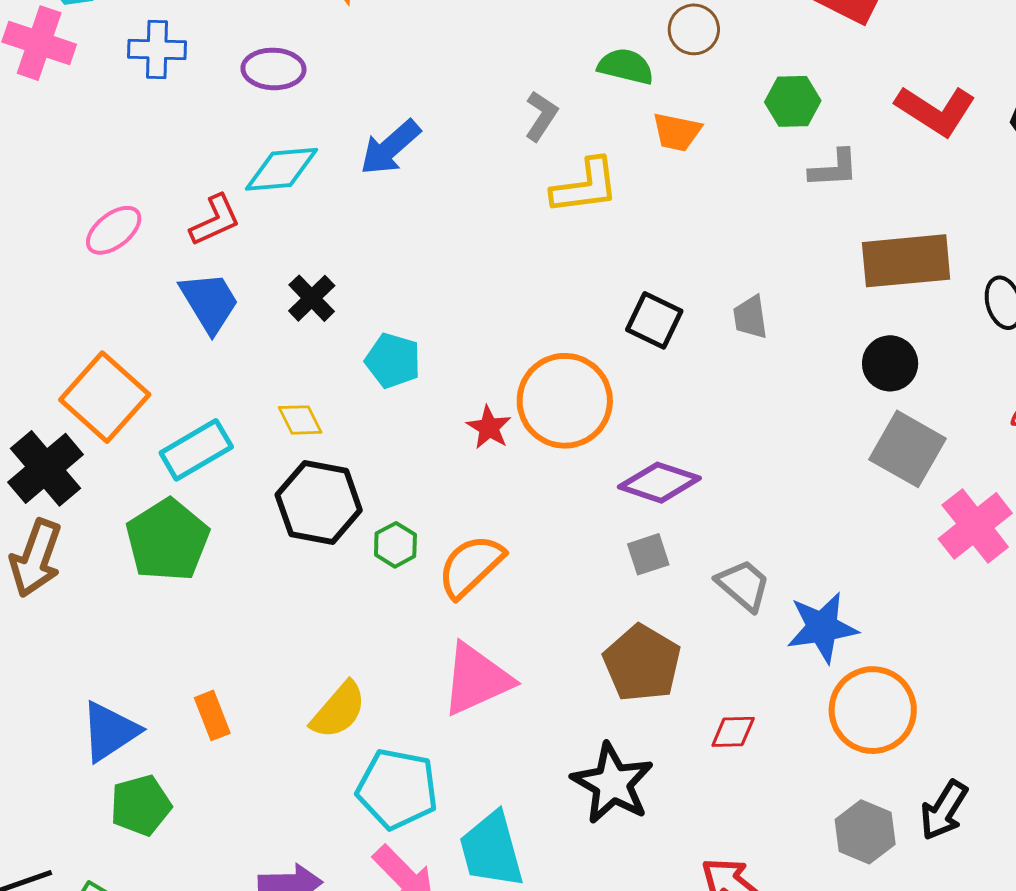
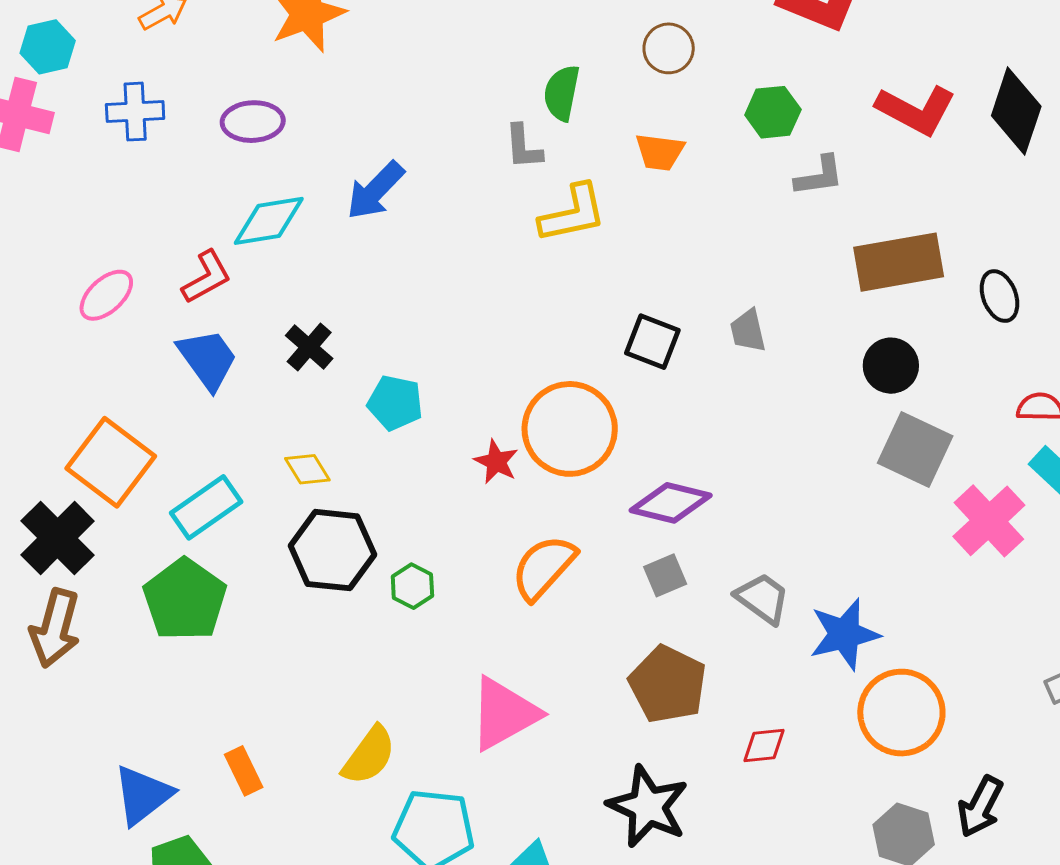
green semicircle: (626, 66) -> (562, 93), moved, turned -88
gray L-shape: (541, 116) -> (523, 147), turned 147
orange semicircle: (471, 566) -> (544, 567), moved

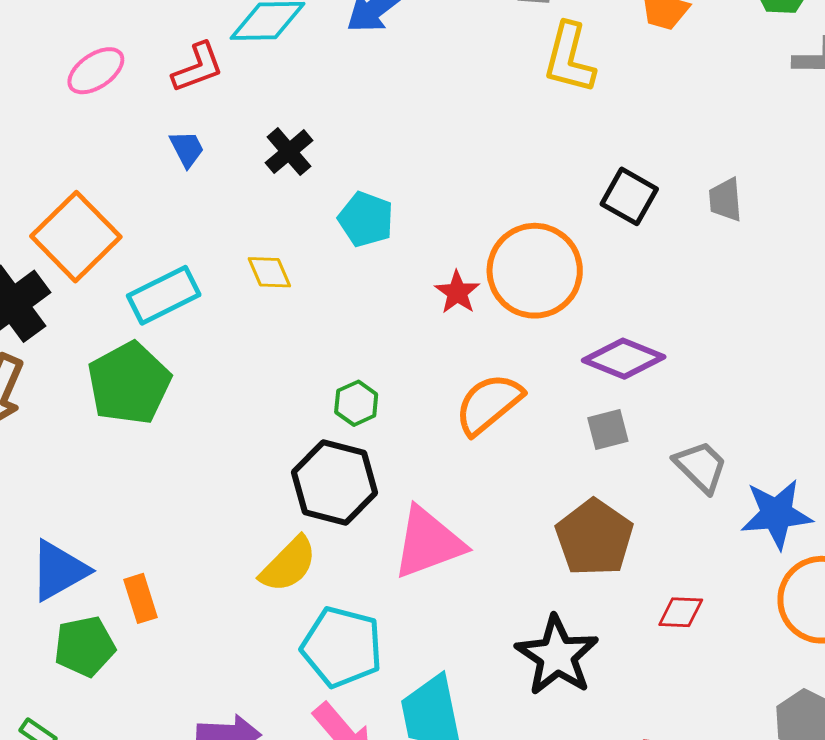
yellow L-shape: (573, 213) -> (569, 58), turned 108
blue trapezoid: (208, 359) -> (187, 149), size x0.6
black hexagon: (332, 550) -> (334, 482), moved
orange rectangle: (244, 771) -> (140, 598), moved

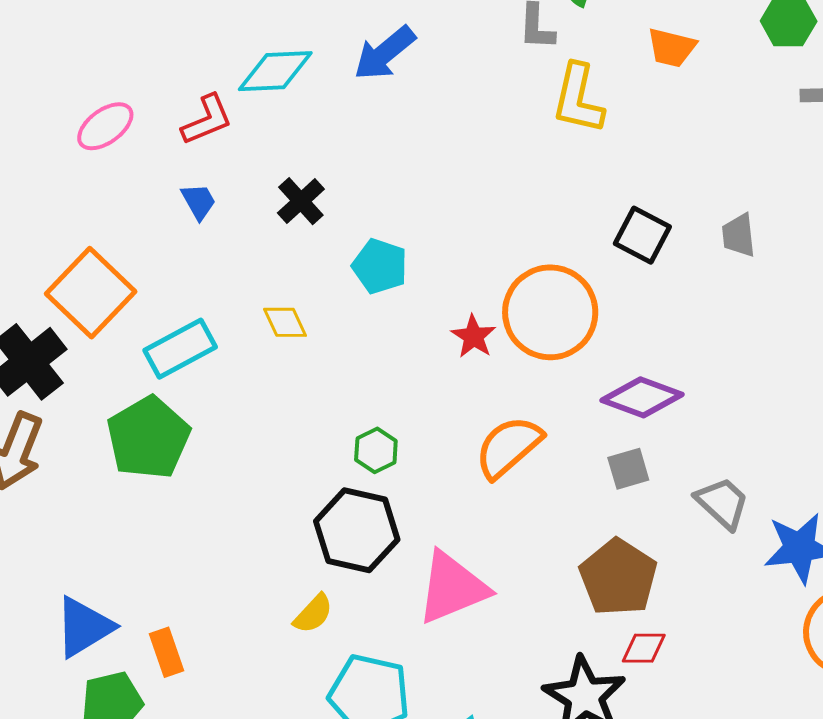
yellow semicircle: (288, 564) -> (313, 614), size x0.7
red diamond: (681, 612) -> (644, 648), moved

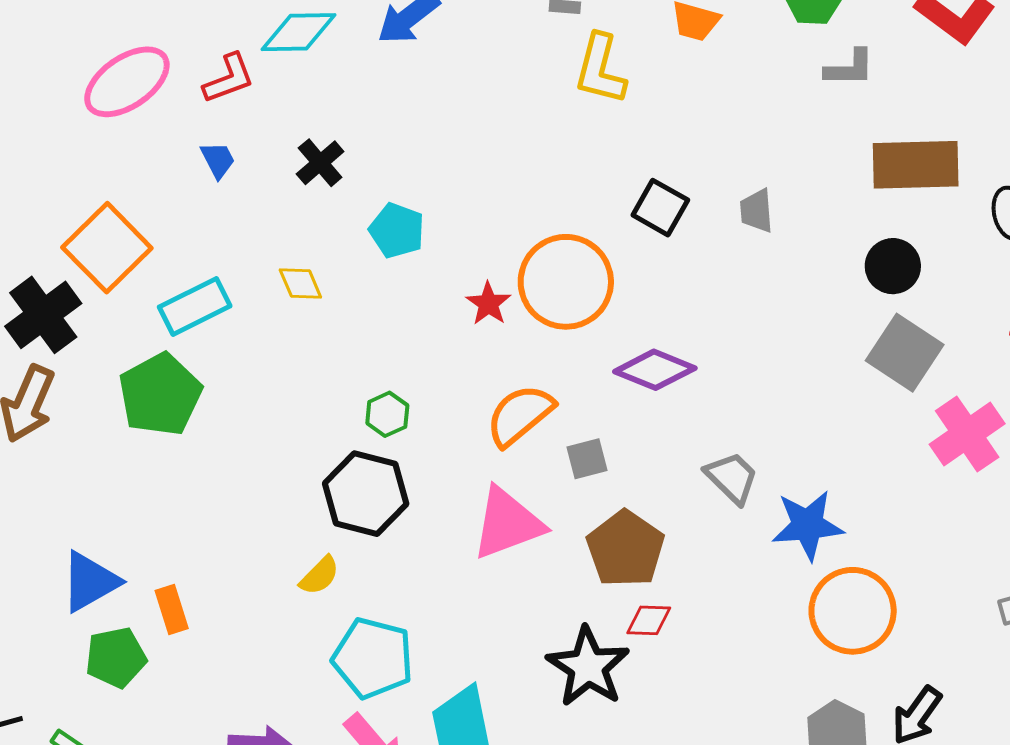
pink ellipse: (105, 126) -> (127, 82), size x1.5
gray square: (628, 469) -> (587, 459), moved
pink triangle: (452, 588) -> (507, 523), moved

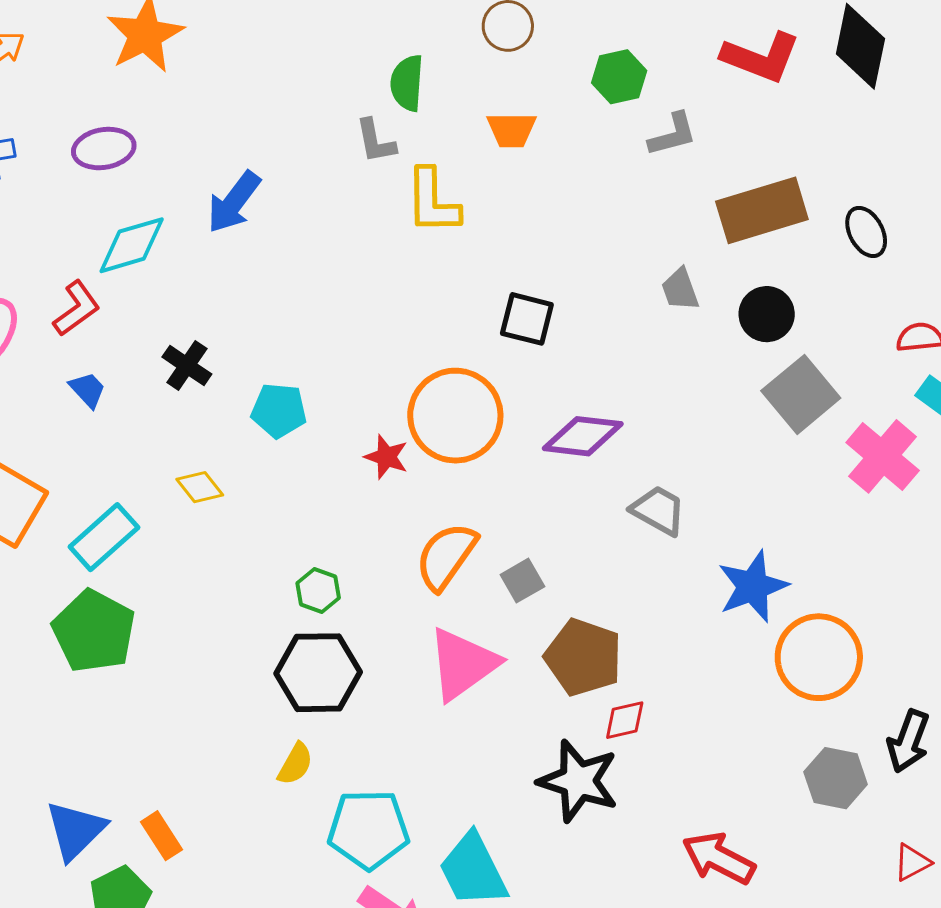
gray trapezoid: (756, 211) -> (680, 289), moved
gray square: (905, 353) -> (801, 394), turned 32
purple diamond: (655, 370) -> (583, 436), moved
gray trapezoid: (732, 478) -> (658, 510), moved

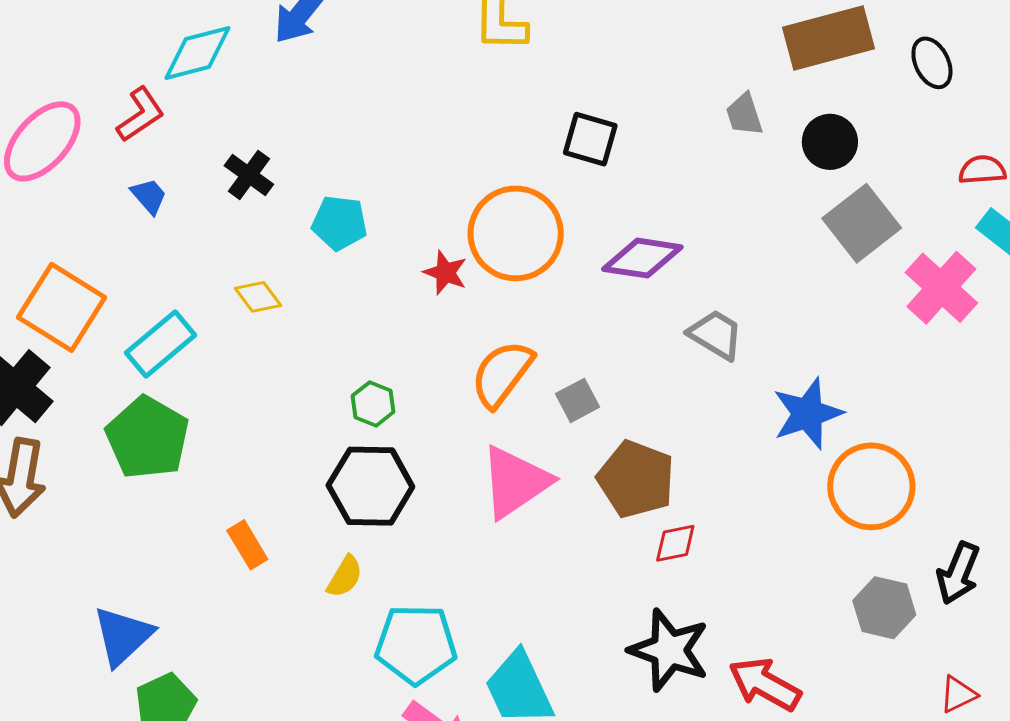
black star: (578, 781) -> (669, 650), moved
orange rectangle: (162, 836) -> (247, 545), moved

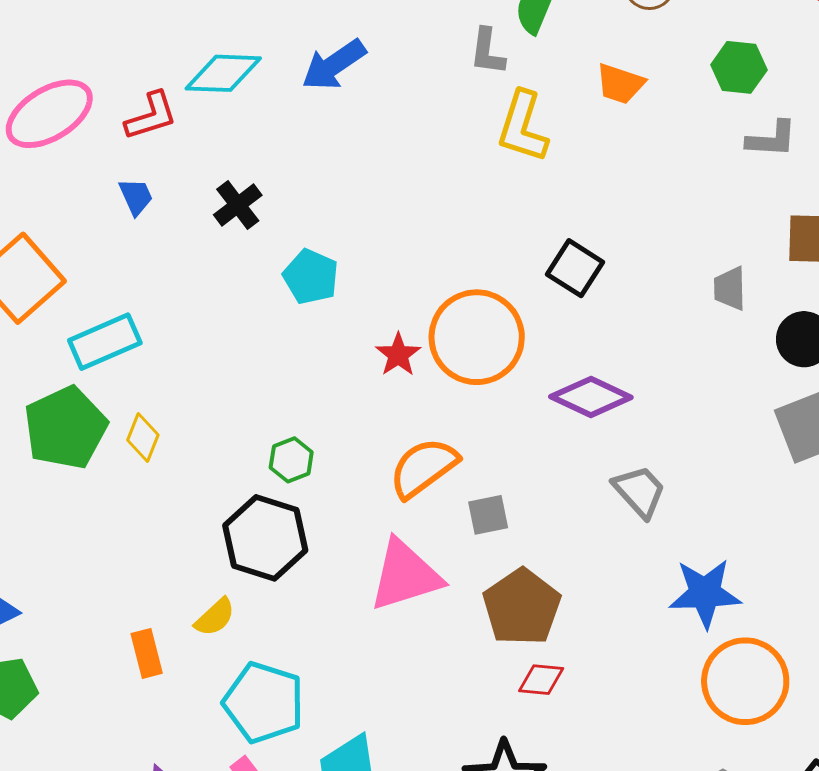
yellow diamond: (258, 297) -> (143, 437), moved, turned 42
orange rectangle: (247, 545) -> (147, 653), moved

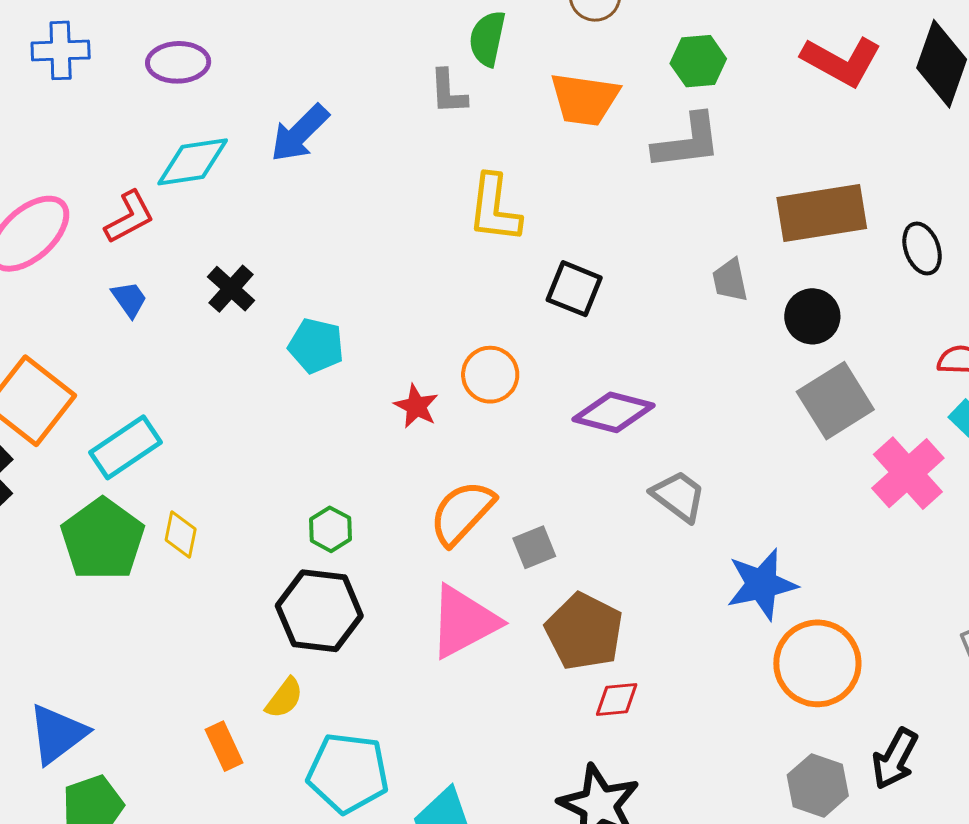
orange trapezoid: (620, 84) -> (585, 99), size x1.4
yellow L-shape: (523, 127) -> (494, 208), moved
gray L-shape: (772, 139) -> (687, 142), moved, size x1.4
orange circle: (477, 337) -> (490, 375), size x0.6

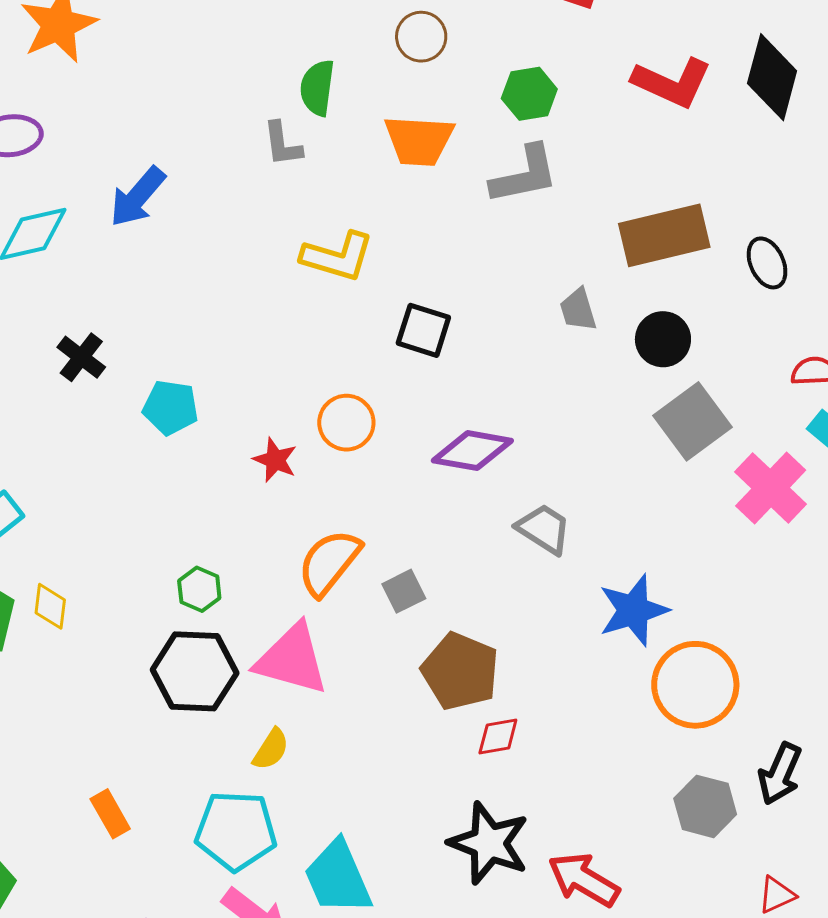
yellow L-shape: (494, 208) -> (338, 257), turned -76
pink triangle: (464, 622) -> (292, 659), moved, turned 48
yellow semicircle: (284, 698) -> (271, 749), moved

